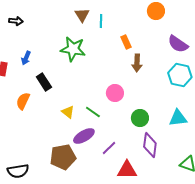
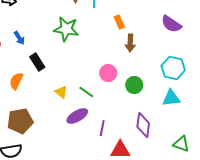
blue arrow: (26, 58) -> (19, 38), turned -56
cyan hexagon: (180, 75) -> (173, 68), moved
green circle: (140, 118) -> (134, 85), moved
purple line: (109, 148) -> (102, 128), turned -35
brown pentagon: (63, 157) -> (20, 121), moved

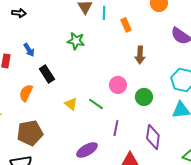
orange rectangle: (119, 22) -> (126, 25), moved
green star: (66, 29) -> (76, 41), size x0.7
purple ellipse: (77, 116) -> (87, 150), moved
purple line: (102, 128) -> (116, 128), moved

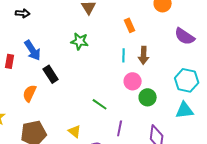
cyan line: (104, 13) -> (124, 55), moved
blue arrow: (29, 50) -> (33, 50), size x1.5
pink circle: (118, 85) -> (133, 81), moved
yellow triangle: (71, 104) -> (75, 131), moved

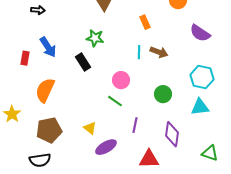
brown arrow: (144, 55) -> (159, 52), turned -72
black rectangle: (51, 74) -> (83, 62), moved
pink circle: (133, 81) -> (121, 80), moved
orange semicircle: (30, 93) -> (45, 90), size x1.4

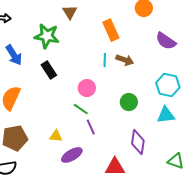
orange rectangle: (145, 22) -> (111, 30), size x1.5
green star: (95, 38) -> (47, 36), moved, size x1.4
purple line: (135, 125) -> (91, 127), moved, turned -35
yellow triangle: (90, 128) -> (56, 136), turned -32

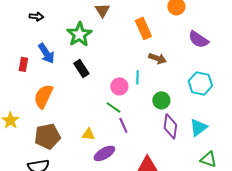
green star: (47, 36) -> (79, 34), turned 30
cyan line: (105, 60) -> (137, 77), moved
cyan triangle: (166, 115) -> (198, 127), moved, turned -30
purple diamond: (138, 142) -> (170, 126), moved

